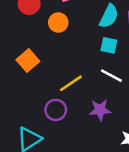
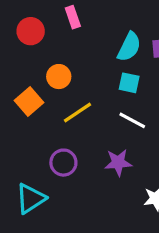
orange circle: (58, 23) -> (59, 77), moved
yellow line: (71, 83) -> (78, 112), moved

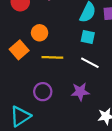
yellow line: (78, 112) -> (52, 57), turned 36

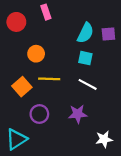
orange square: (19, 50) -> (22, 87), moved

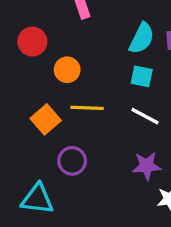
red circle: (16, 22) -> (32, 42), moved
purple star: (78, 114) -> (147, 166), moved
cyan triangle: (16, 139) -> (37, 199), turned 40

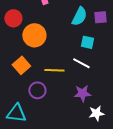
orange circle: (67, 70) -> (34, 35), size x1.5
cyan square: (142, 76) -> (87, 42), moved
yellow line: (87, 108) -> (54, 70), moved

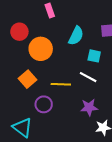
cyan semicircle: (79, 16) -> (76, 36), moved
cyan triangle: (16, 113) -> (22, 128), turned 30

